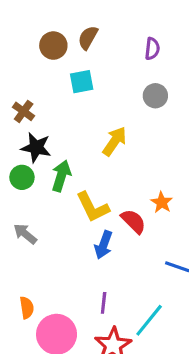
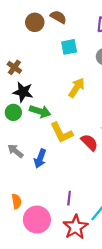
brown semicircle: (88, 38) -> (58, 17), turned 91
cyan square: (82, 82) -> (69, 47), moved
green arrow: (61, 176) -> (40, 111), turned 90
blue arrow: (104, 245) -> (40, 158), moved

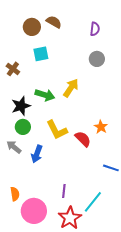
cyan square: (69, 47) -> (41, 54), moved
black star: (23, 92) -> (21, 106), moved, turned -30
green arrow: (40, 111) -> (45, 95), moved
green circle: (13, 112) -> (23, 127), moved

